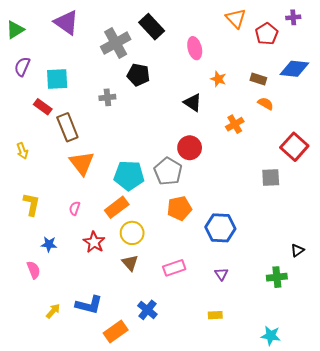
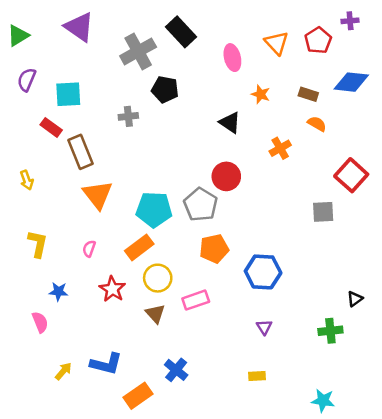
orange triangle: (236, 18) -> (277, 43), moved
pink rectangle: (174, 268) -> (196, 300), moved

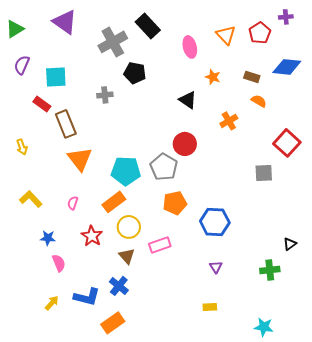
yellow L-shape: (38, 244) -> (31, 199), turned -55
pink semicircle: (40, 322) -> (59, 263), moved
blue cross: (176, 370) -> (119, 286), moved

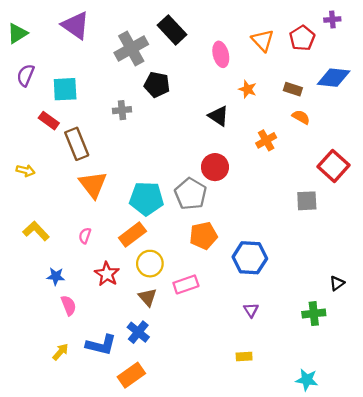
yellow arrow: (22, 147) -> (26, 171), turned -56

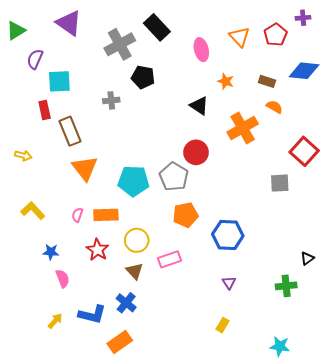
purple semicircle: (26, 75) -> (35, 59), moved
red rectangle: (49, 121) -> (45, 110), turned 42
orange cross: (266, 140) -> (243, 128), size x1.6
orange rectangle: (132, 234) -> (106, 215), moved, turned 35
yellow rectangle: (244, 357) -> (223, 325), turned -56

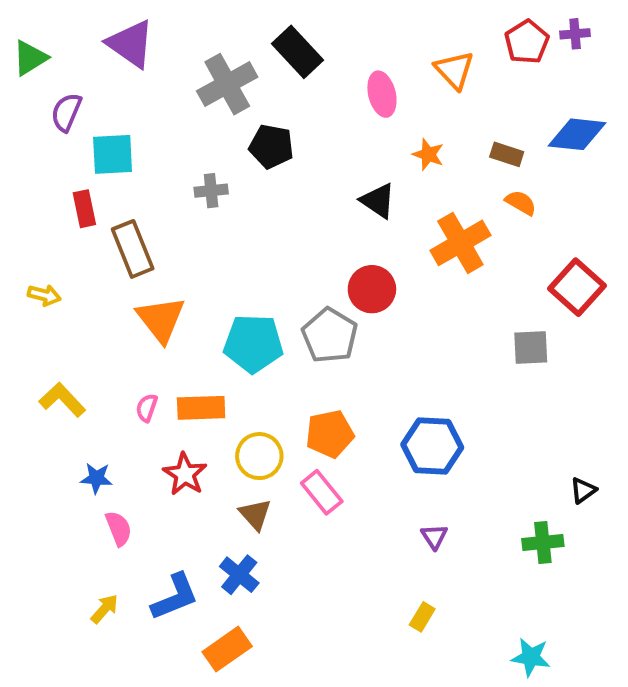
red pentagon: (275, 35) -> (527, 42), moved
orange pentagon: (185, 215) -> (330, 434), moved
pink rectangle: (170, 259) -> (322, 492), turned 70
blue L-shape: (92, 314) -> (175, 597), turned -36

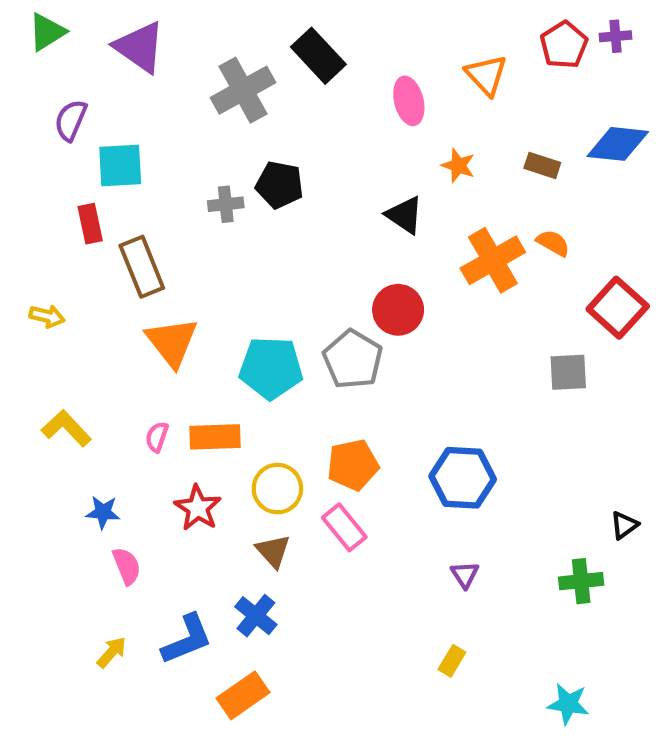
green triangle: (30, 58) -> (47, 32), moved
black pentagon: (271, 146) -> (280, 185), moved
orange semicircle: (521, 203) -> (553, 243), moved

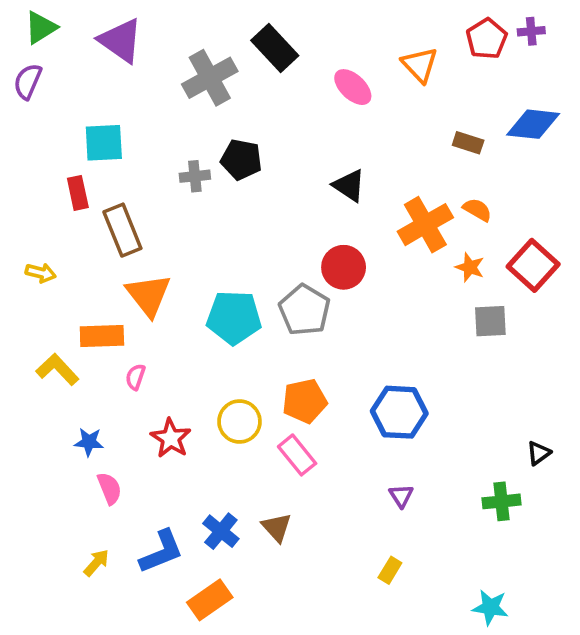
pink ellipse: (409, 101) -> (353, 87), turned -33
purple semicircle: (71, 120) -> (28, 81), moved
orange star: (458, 165) -> (470, 267), moved
orange rectangle: (215, 437) -> (102, 336), moved
brown triangle: (273, 551) -> (277, 527), moved

